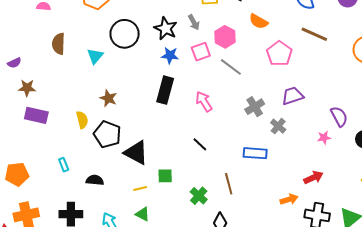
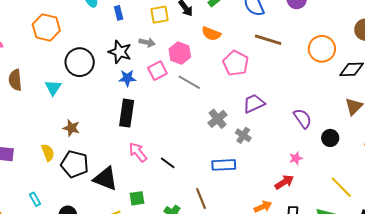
gray arrow: (194, 22) -> (147, 42), turned -42
pink arrow: (204, 102) -> (138, 152), moved
pink star: (324, 138) -> (296, 158), moved

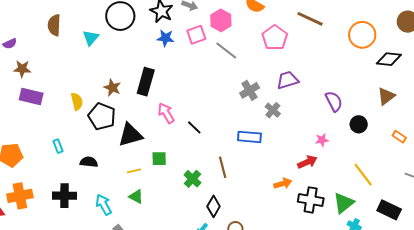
black rectangle: (127, 113) -> (146, 82), moved
brown star: (71, 128) -> (112, 88), moved
black triangle: (105, 179) -> (130, 135), turned -44

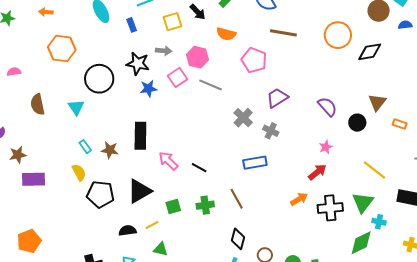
brown triangle: (386, 96) -> (377, 102), moved
black pentagon: (102, 116) -> (100, 194), moved
cyan rectangle: (58, 146) -> (85, 147), moved
black semicircle: (89, 162) -> (127, 231), moved
green cross: (192, 179) -> (205, 205), moved, turned -36

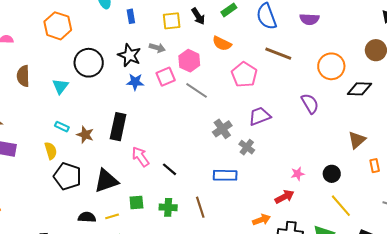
purple semicircle: (327, 107) -> (310, 104), moved
black circle: (357, 123) -> (332, 174), moved
orange rectangle: (400, 124) -> (375, 166), turned 48
cyan rectangle: (85, 147) -> (62, 127), turned -40

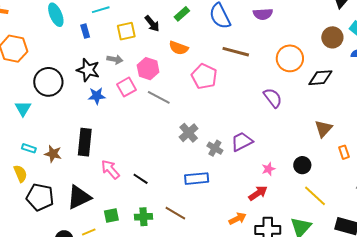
purple trapezoid: (260, 116) -> (242, 142), moved
brown line: (200, 207) -> (175, 213), turned -35

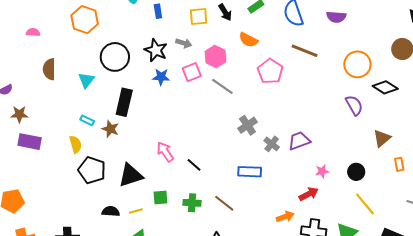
black diamond: (320, 78) -> (385, 87), turned 30
purple semicircle: (273, 98) -> (354, 105), moved
black rectangle: (85, 142) -> (124, 102), moved

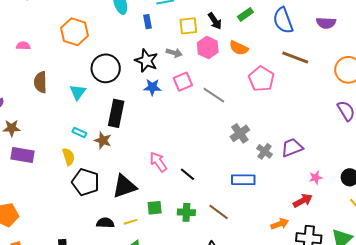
pink hexagon: (215, 57) -> (208, 47), moved

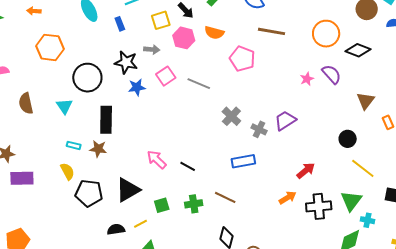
pink star: (316, 178) -> (307, 79), moved

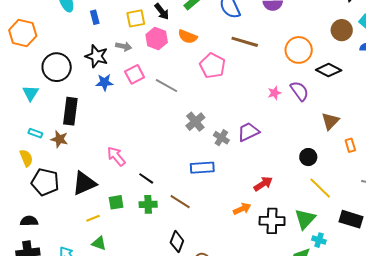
black line: (188, 166) -> (146, 178), moved
black semicircle: (116, 229) -> (29, 221), moved

